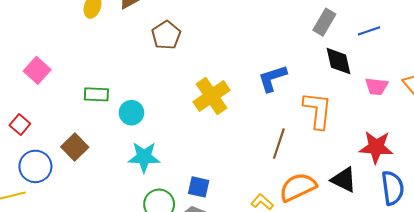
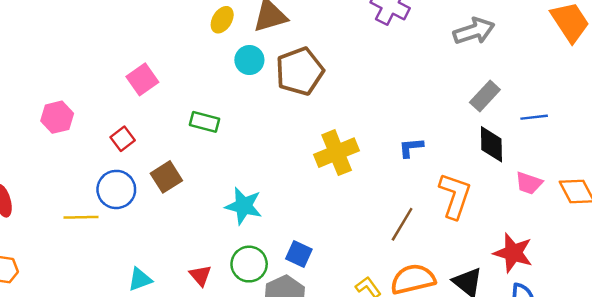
brown pentagon: (166, 35) -> (300, 71), size x1.4
blue L-shape: (272, 78) -> (411, 148), size x0.7
cyan circle: (131, 113) -> (249, 60), moved
red square: (20, 125) -> (123, 139), moved

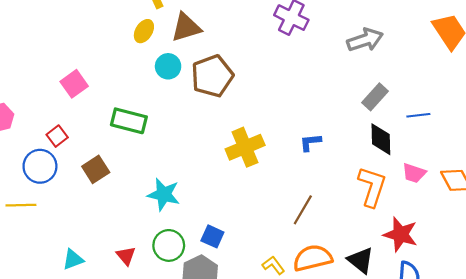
green rectangle: (204, 122) -> (129, 121), size x1.4
blue circle: (116, 189) -> (40, 166), moved
orange L-shape: (455, 196) -> (372, 187), moved

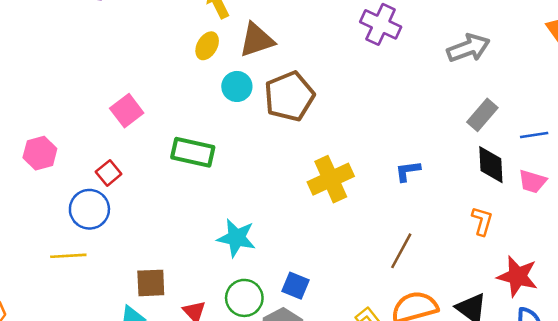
brown square: (96, 169) -> (151, 283), moved, turned 32
pink trapezoid: (414, 173) -> (532, 181), moved
orange L-shape: (372, 187) -> (482, 221), size x0.6

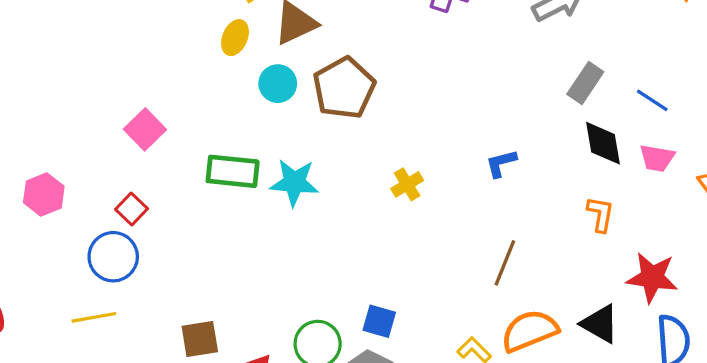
blue line: (534, 135) -> (652, 100), turned 48
yellow cross: (331, 179) -> (407, 184), size x0.6
cyan star: (236, 238) -> (294, 182), moved

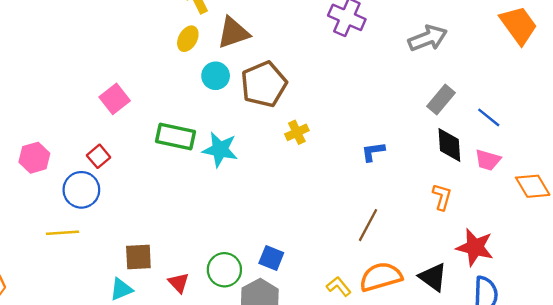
yellow cross: (407, 184) -> (297, 132), moved
pink hexagon: (44, 194) -> (34, 158), moved

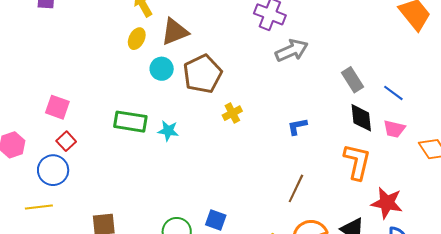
gray arrow: (428, 38) -> (292, 50), moved
pink square: (115, 99) -> (57, 107), moved, turned -30
gray rectangle: (441, 99) -> (353, 80), turned -70
cyan star: (220, 150) -> (168, 131), size x0.7
orange L-shape: (442, 197) -> (357, 162), size x1.6

